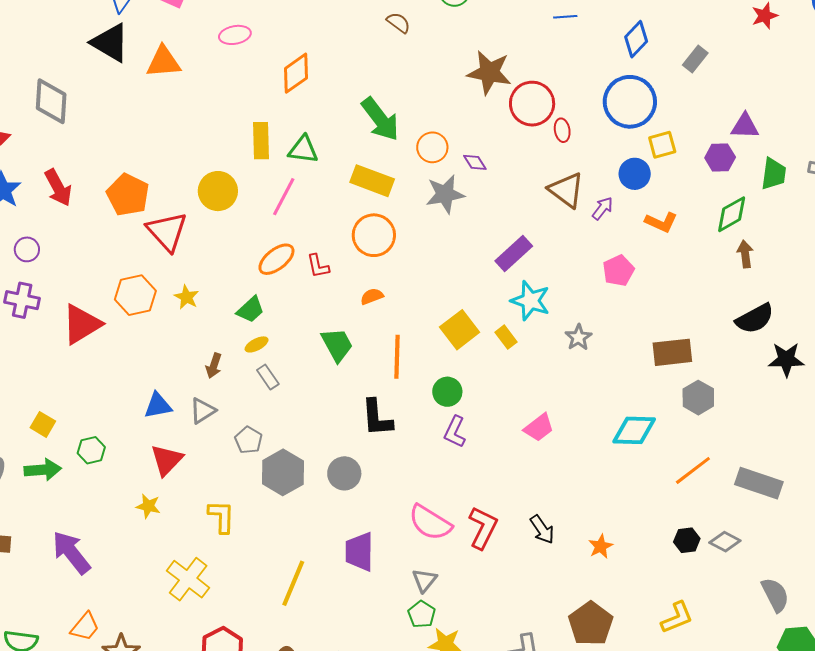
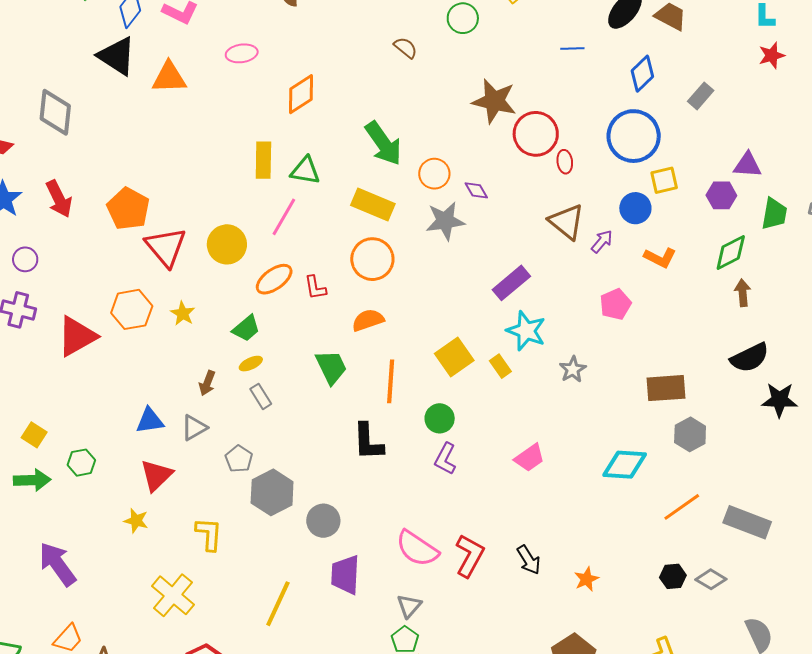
yellow circle: (218, 191) -> (227, 244), moved
orange semicircle: (372, 296) -> (368, 320), size x1.4
gray circle: (344, 473) -> (323, 521), moved

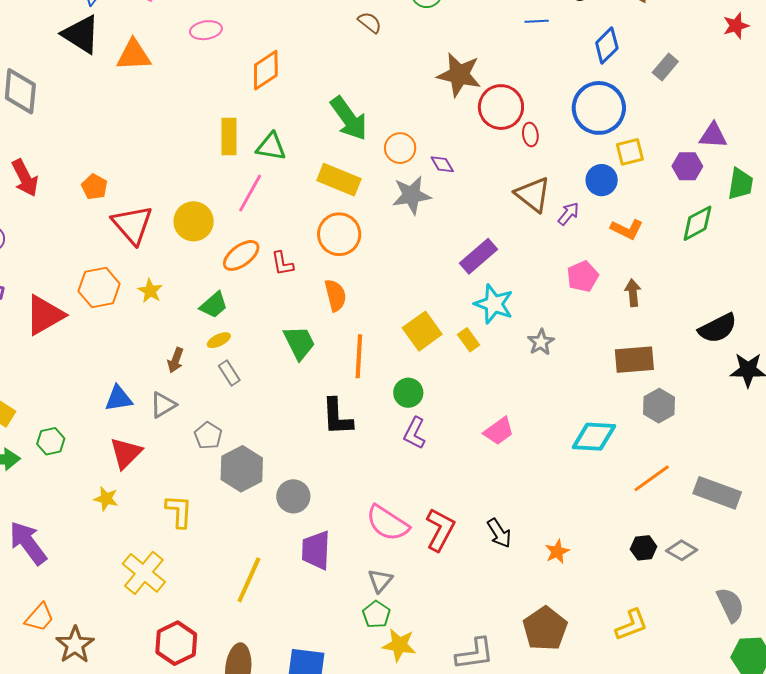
orange pentagon: (128, 209) -> (94, 187), size x0.6
brown arrow: (743, 293) -> (633, 293), moved
orange semicircle: (368, 320) -> (335, 295), turned 96

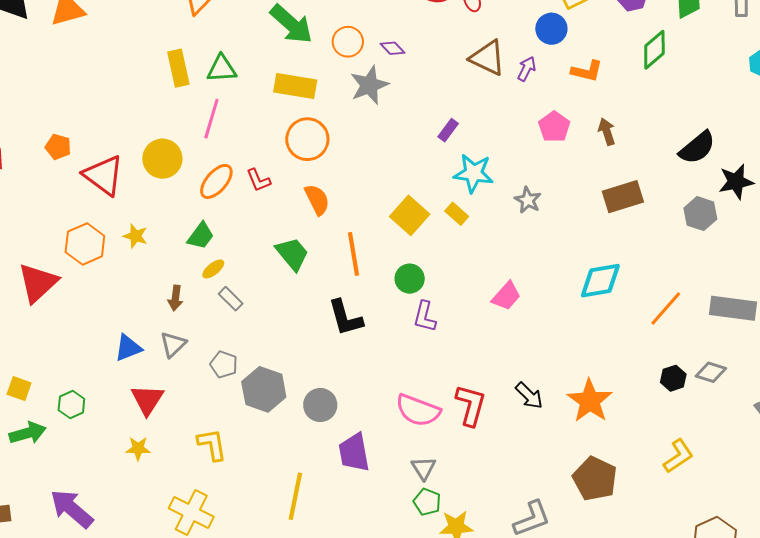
purple rectangle: (478, 256) -> (448, 130), size x0.6
gray hexagon: (659, 406) -> (700, 214), moved
orange star: (557, 552) -> (590, 401), size x1.8

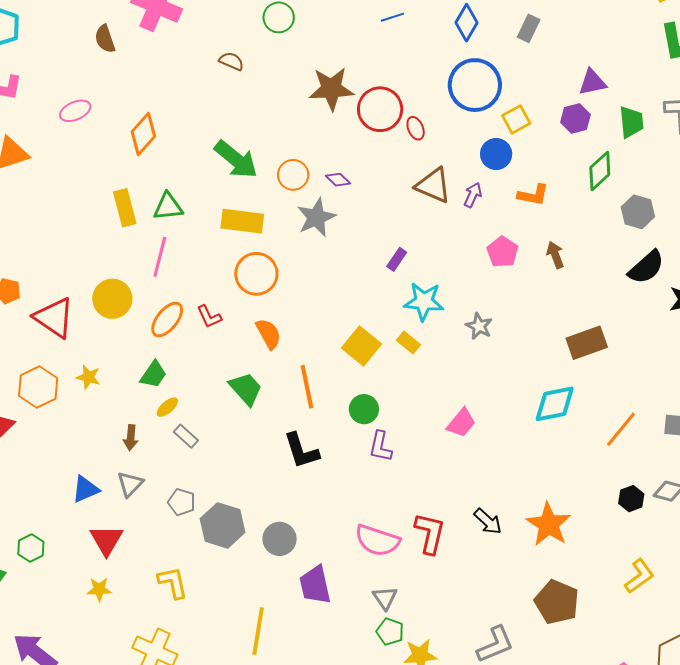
brown rectangle: (623, 197) -> (587, 343), moved
gray hexagon: (700, 214) -> (638, 212), moved

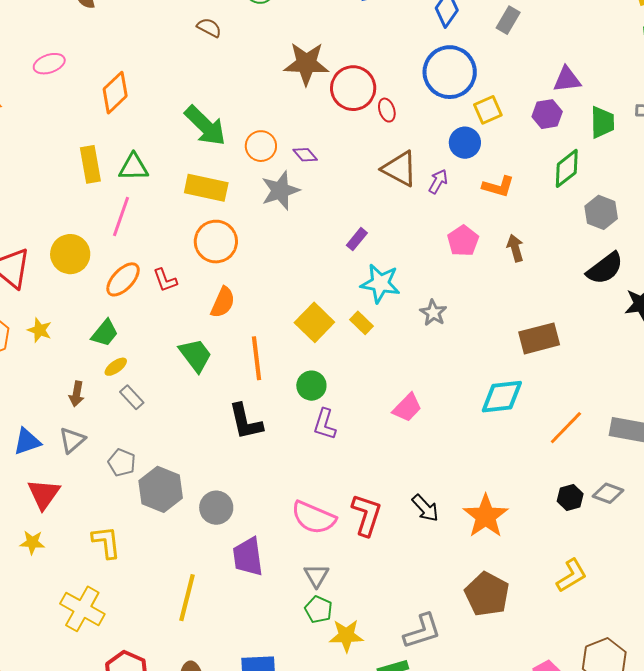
orange semicircle: (269, 334) -> (223, 302), turned 48

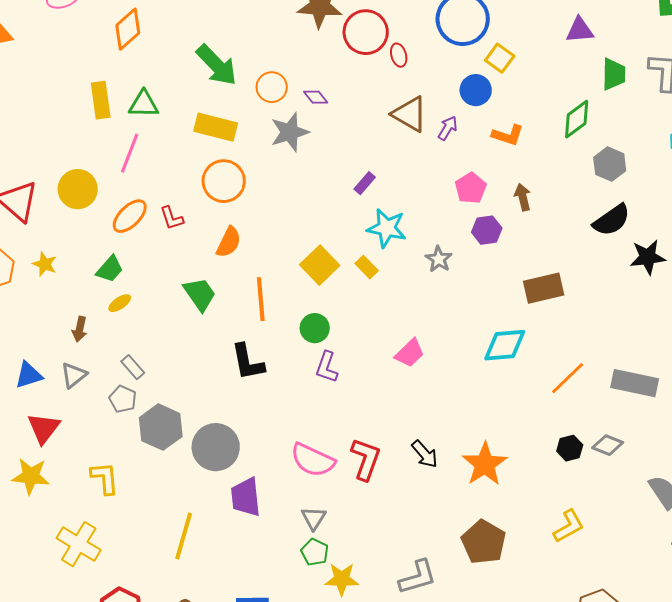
yellow square: (488, 110) -> (500, 58), turned -32
purple hexagon: (547, 114) -> (487, 230), moved
gray rectangle: (132, 397) -> (133, 367), moved
gray circle: (216, 508) -> (216, 447), size x1.4
yellow star: (32, 542) -> (31, 476), size x1.5

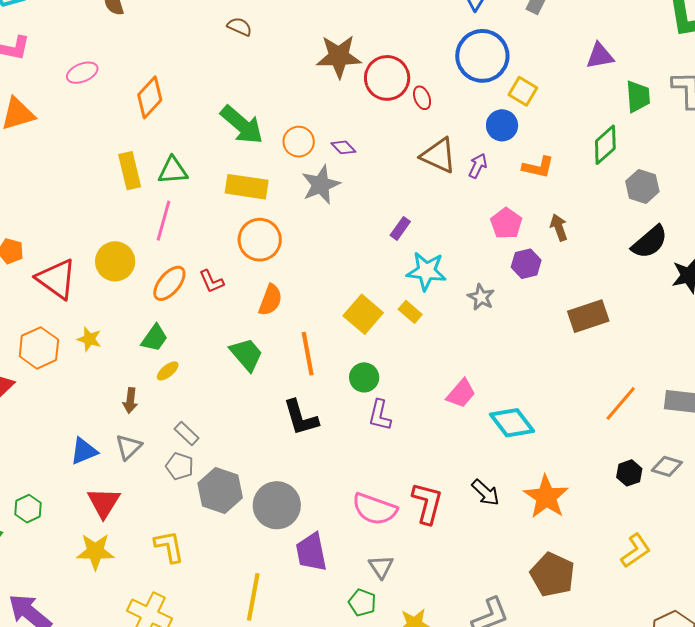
cyan diamond: (505, 345) -> (512, 423), moved, turned 63
green pentagon: (315, 552) -> (362, 603), moved

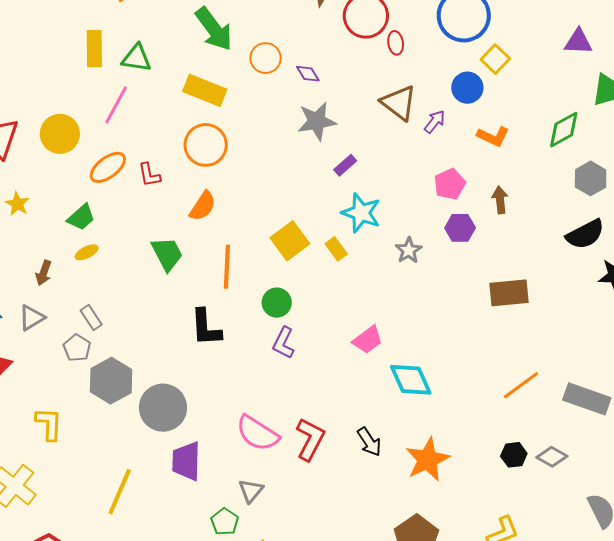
gray star: (321, 185) -> (317, 121), moved

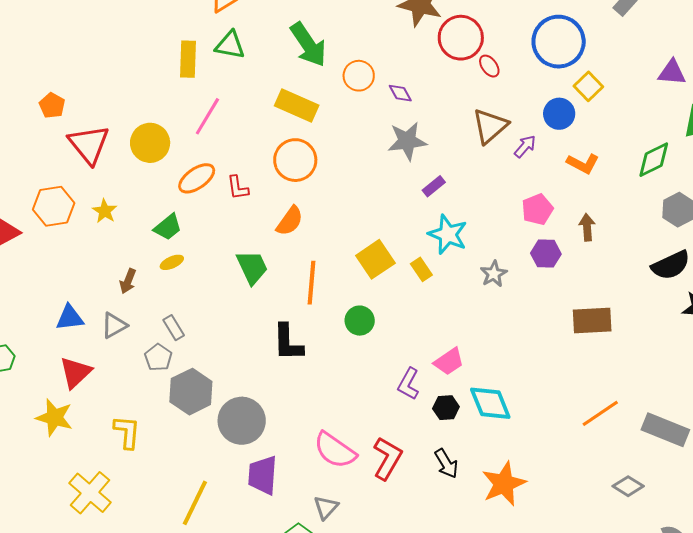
red ellipse: (396, 43) -> (489, 66), turned -30
green triangle: (136, 58) -> (230, 45), moved
brown triangle: (399, 103) -> (490, 126), turned 39
purple L-shape: (283, 343) -> (408, 384), moved
black hexagon: (514, 455) -> (446, 408), moved

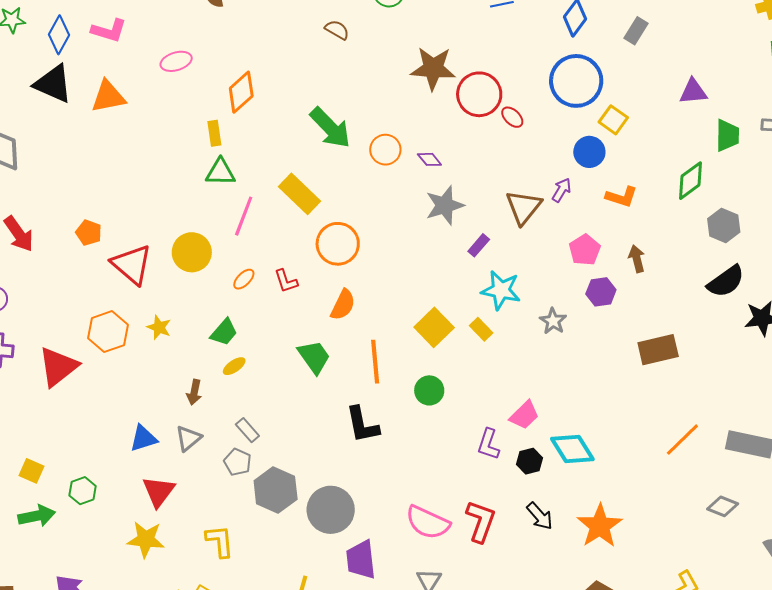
green triangle: (230, 45) -> (220, 172), moved
yellow rectangle: (188, 59) -> (214, 133), moved, size x0.7
yellow rectangle: (297, 105) -> (300, 194), moved, turned 30
brown triangle: (490, 126) -> (524, 207), moved
orange ellipse: (197, 178) -> (244, 279), size x0.6

